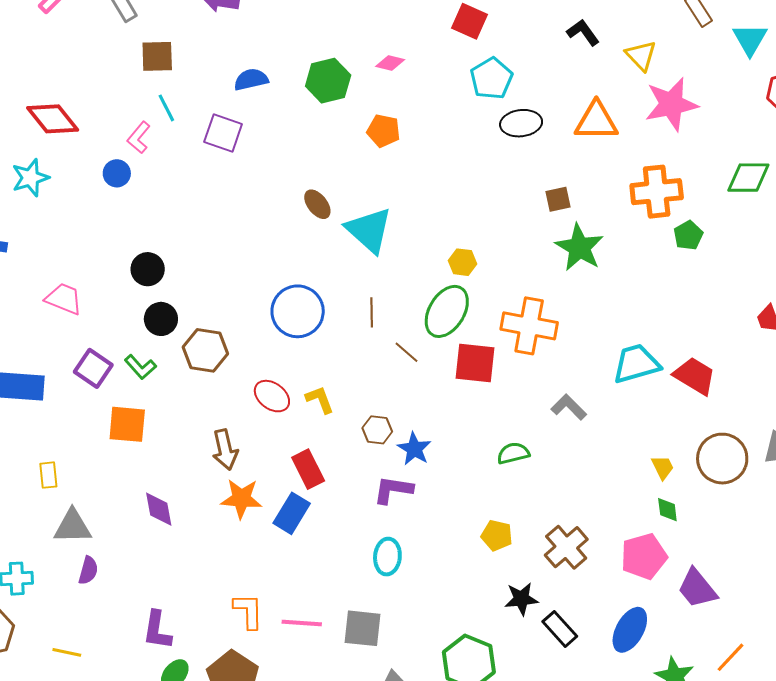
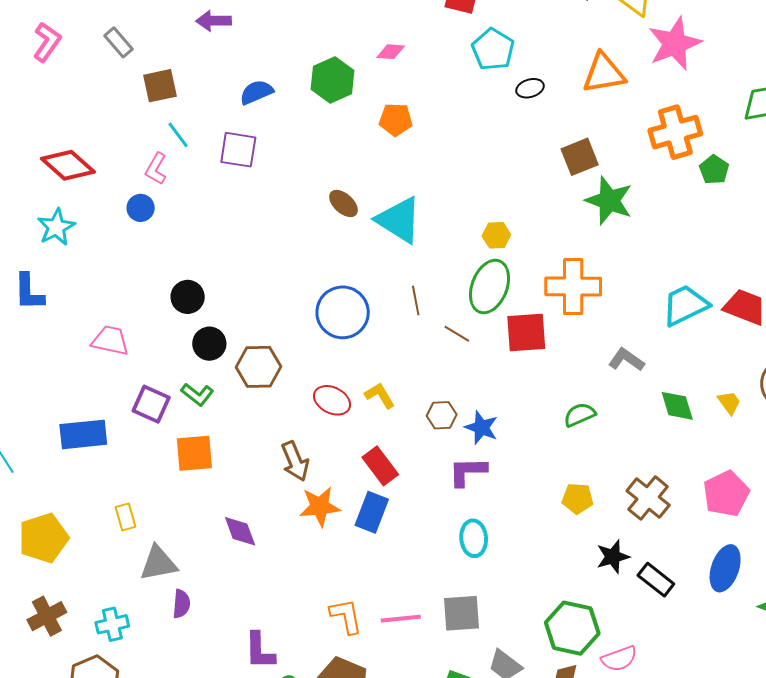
black ellipse: (521, 123) -> (530, 88), size x0.7
brown square: (558, 199) -> (580, 157), size x1.4
green diamond: (667, 510) -> (677, 406), moved, size x1.4

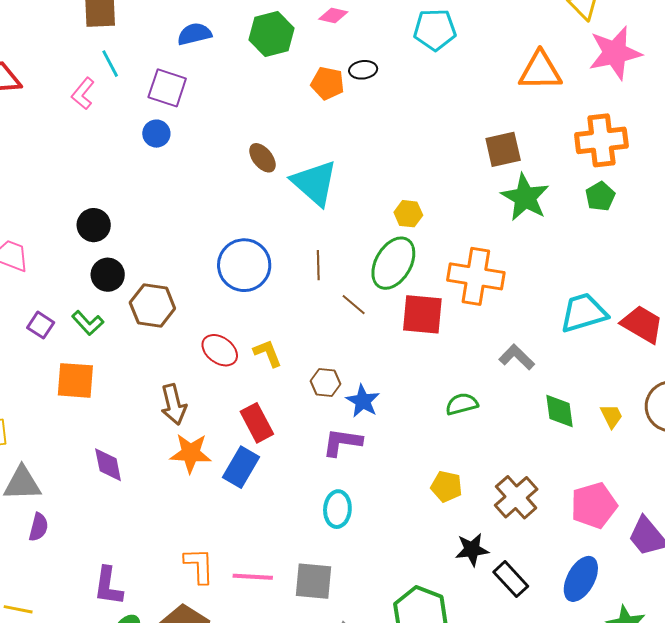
cyan pentagon: (493, 49) -> (435, 30), turned 30
black ellipse: (530, 88) -> (363, 70), moved
green pentagon: (714, 170) -> (600, 196), moved
blue circle: (141, 208) -> (156, 134), moved
purple square: (151, 404) -> (41, 325), size x0.7

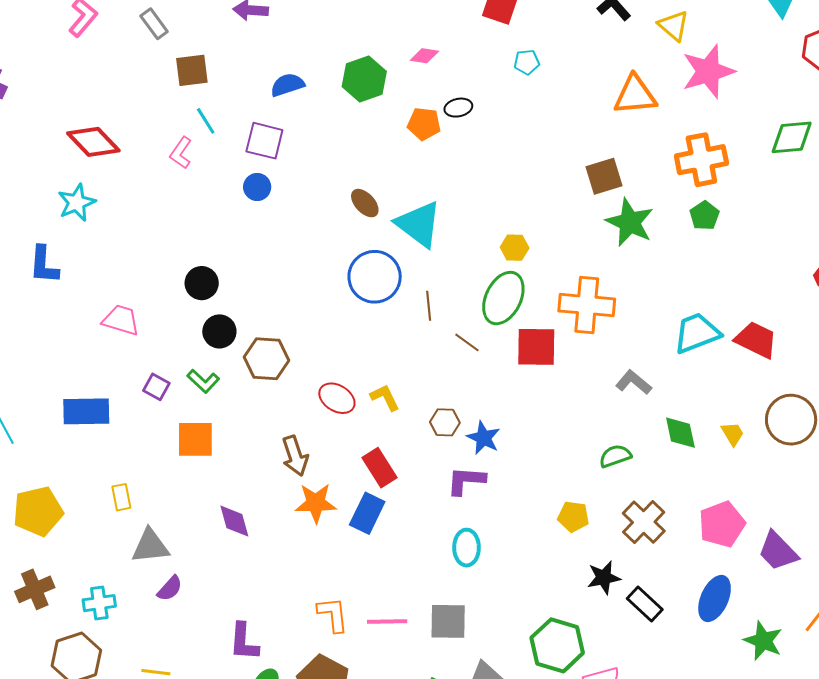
cyan pentagon: (435, 30) -> (527, 62), size x0.6
blue circle: (244, 265) -> (375, 277), moved
green semicircle: (462, 404) -> (615, 456), moved
purple semicircle: (38, 527) -> (170, 588), turned 32

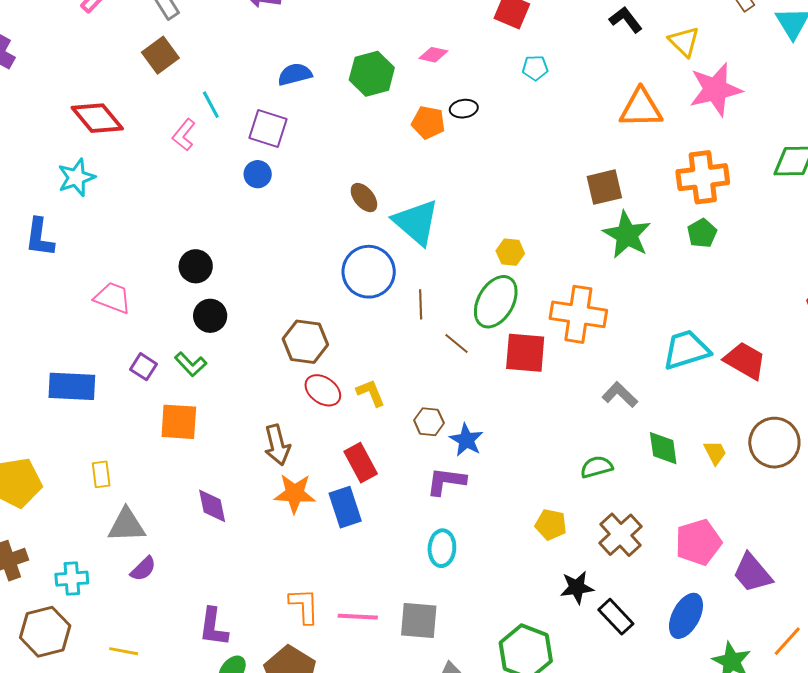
brown square: (192, 70) -> (160, 55), moved, turned -33
brown hexagon: (266, 359) -> (305, 342), moved
blue rectangle: (367, 513) -> (345, 507), turned -48

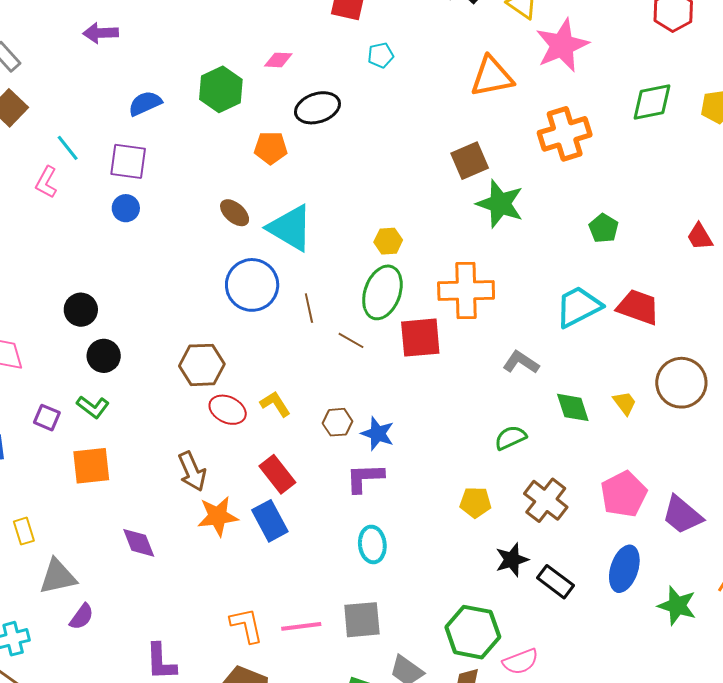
black ellipse: (464, 109) -> (317, 108), size x1.6
orange pentagon: (428, 123) -> (271, 148), moved
green pentagon: (702, 233) -> (604, 228), moved

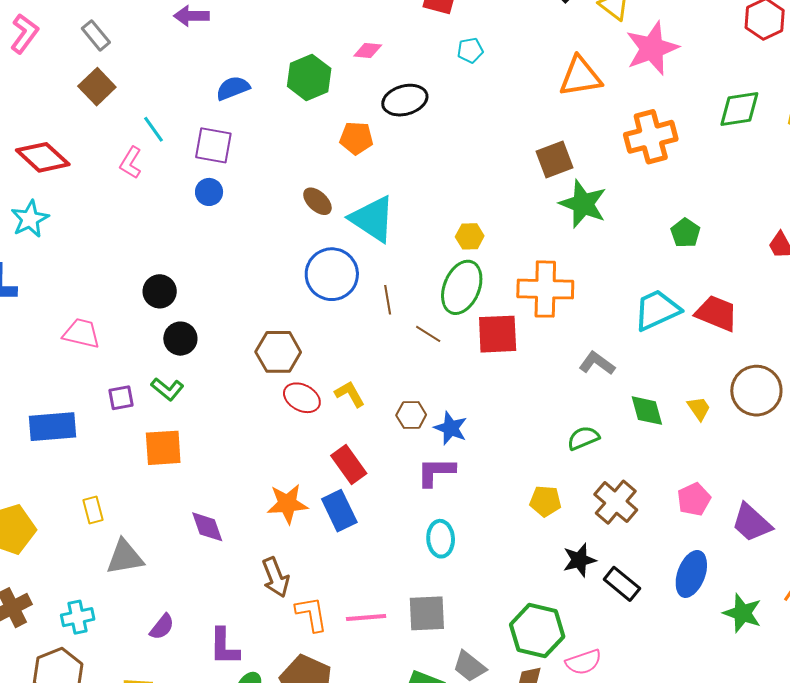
purple square: (47, 418) -> (121, 398), turned -36
brown arrow: (192, 471) -> (276, 577), moved
pink pentagon: (624, 494) -> (694, 499), size x0.7
purple semicircle: (82, 617) -> (162, 627), moved

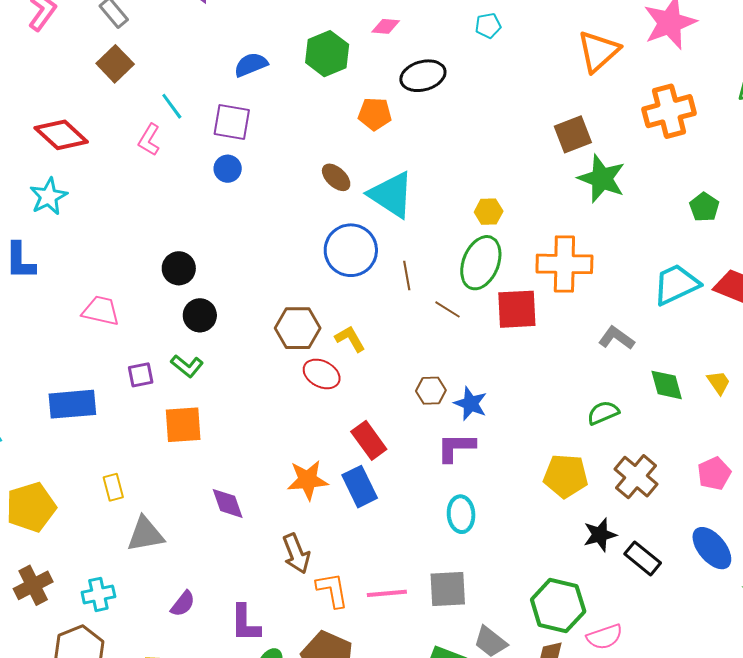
orange triangle: (580, 77) -> (598, 51), turned -33
yellow L-shape: (350, 394) -> (350, 339), moved
yellow pentagon: (545, 501) -> (566, 476), size x1.4
blue ellipse: (691, 574) -> (712, 548), turned -60

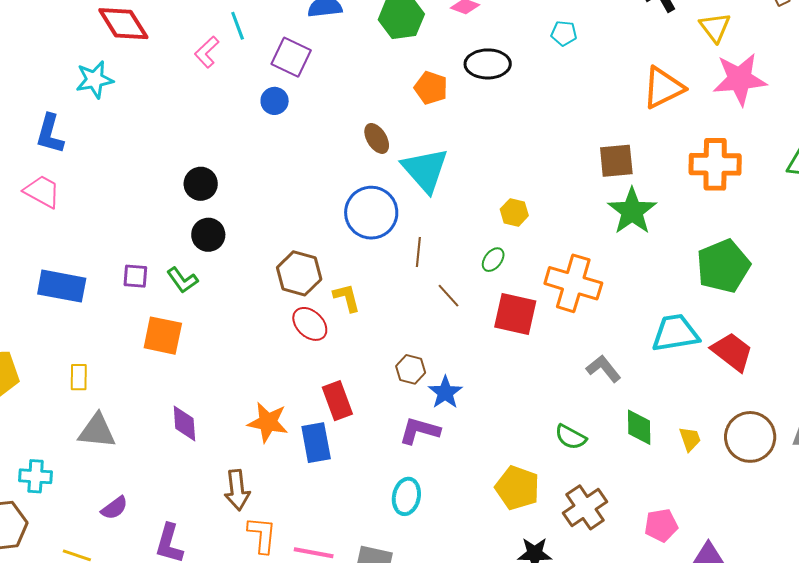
green pentagon: (704, 207) -> (723, 266), size x1.8
green ellipse: (481, 263) -> (493, 260), size x0.5
pink trapezoid: (101, 311) -> (42, 191), moved
green semicircle: (603, 413) -> (571, 437), turned -144

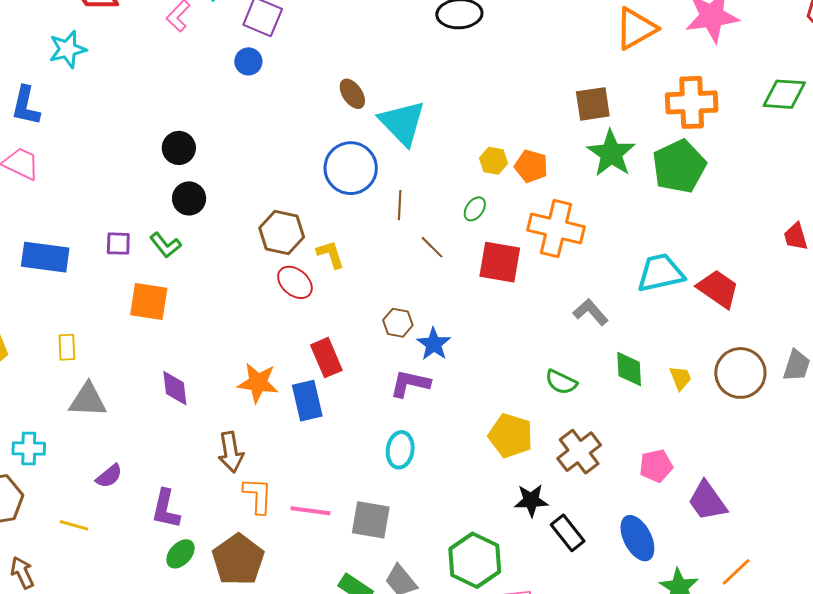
orange pentagon: (431, 88) -> (531, 166), moved
green pentagon: (723, 266) -> (679, 166), moved

